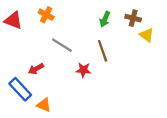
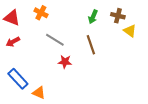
red arrow: (36, 69) -> (13, 42), moved
red star: (83, 70) -> (65, 62), moved

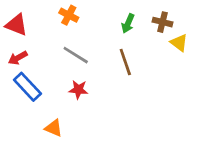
orange cross: (41, 13) -> (69, 15), moved
red star: (65, 62) -> (78, 90), moved
blue rectangle: (18, 79) -> (27, 87), moved

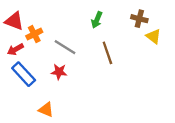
orange cross: (69, 15) -> (34, 34), moved, turned 35
green arrow: (128, 23) -> (97, 20), moved
red star: (78, 90) -> (59, 72), moved

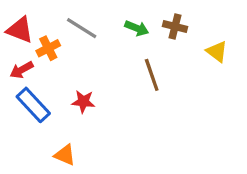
brown cross: (139, 19) -> (175, 27), moved
green arrow: (97, 20) -> (137, 28), turned -91
gray line: (65, 47) -> (82, 28), moved

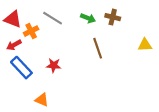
yellow triangle: (217, 52) -> (145, 45), moved, turned -40

